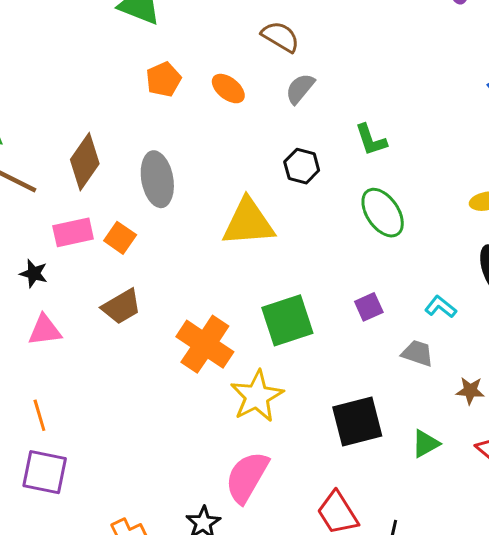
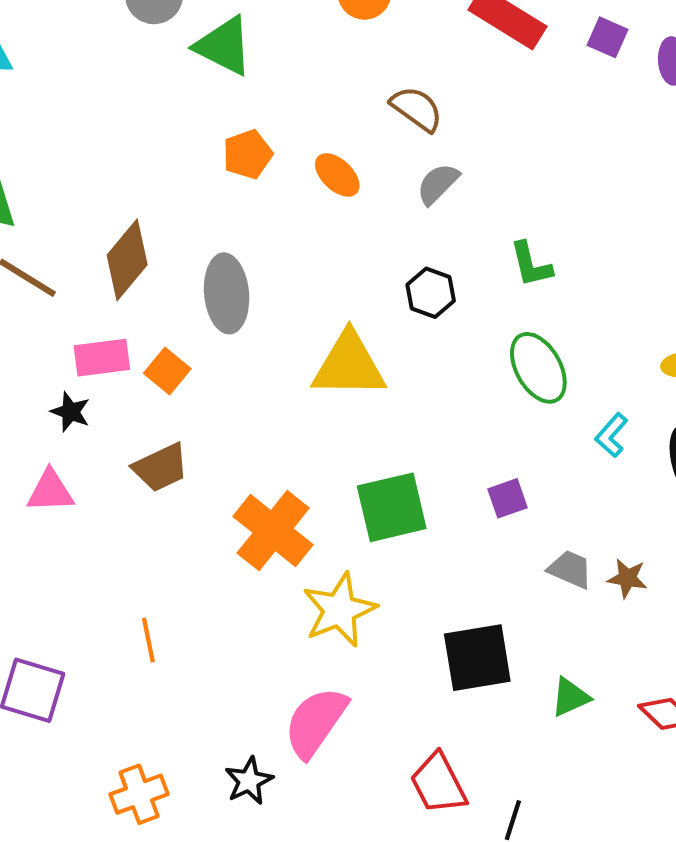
black star: (34, 273) -> (71, 412), moved
cyan L-shape: (441, 307) -> (611, 435), moved, turned -92
brown star: (470, 391) -> (627, 578), moved
orange line: (39, 415) -> (148, 640), moved

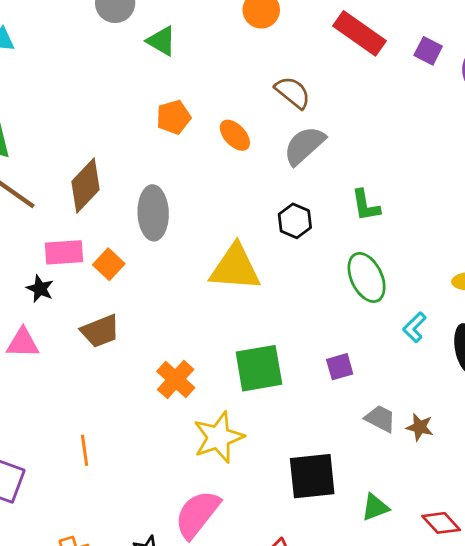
green triangle: (224, 46) -> (161, 41), size x0.7
gray semicircle: (438, 184) -> (304, 146), size x1.4
orange cross: (273, 531) -> (176, 379), size x0.7

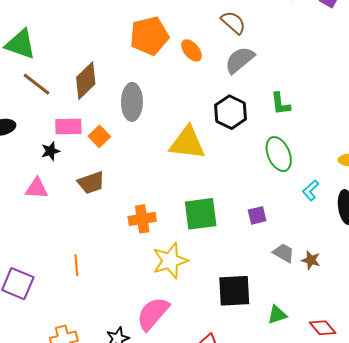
orange pentagon: (173, 117) -> (149, 36), size x1.6
black hexagon: (295, 221) -> (231, 112), size x1.4
black star: (40, 289) -> (50, 151), turned 30
orange cross: (176, 379) -> (142, 219), turned 36

